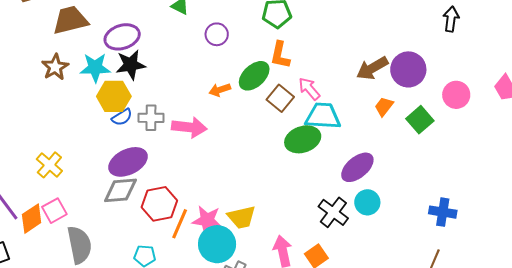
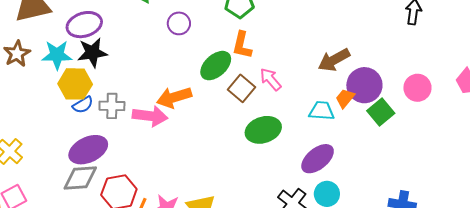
purple circle: (408, 69) -> (364, 85), moved
orange arrow: (220, 90) -> (174, 97), moved, size x1.6
cyan trapezoid: (323, 116) -> (322, 111), moved, size x0.7

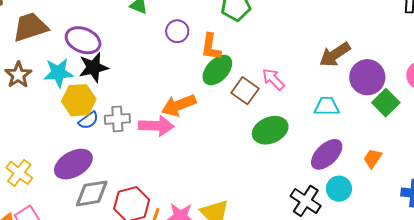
purple ellipse: (84, 25) -> (83, 40), turned 44
orange L-shape: (242, 45) -> (211, 47), moved
orange trapezoid: (345, 98) -> (373, 158), moved
purple ellipse: (88, 150) -> (73, 164), moved

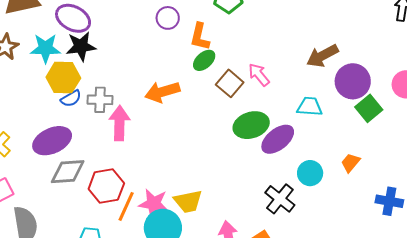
green ellipse: (217, 70) -> (204, 60), size x0.7
pink arrow: (156, 126) -> (119, 123), moved, turned -96
purple ellipse: (327, 154) -> (278, 139), moved
cyan circle: (339, 189) -> (310, 173), moved

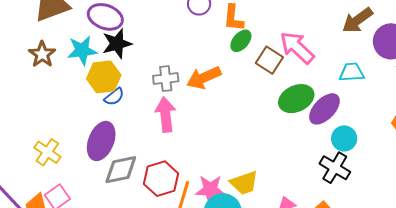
pink arrow: (259, 75) -> (297, 48), size x1.5
gray cross: (100, 100) -> (166, 79), moved
purple ellipse: (52, 141) -> (101, 141), turned -36
cyan circle: (310, 173) -> (344, 138), moved

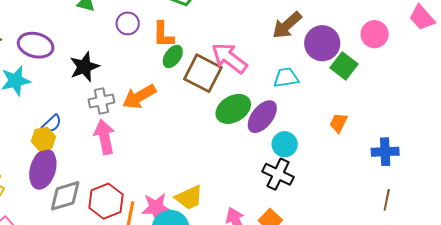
black star: (117, 44) -> (84, 67), moved
brown square: (269, 60) -> (203, 73), size x1.4
yellow hexagon: (104, 77) -> (43, 139), moved, size x0.7

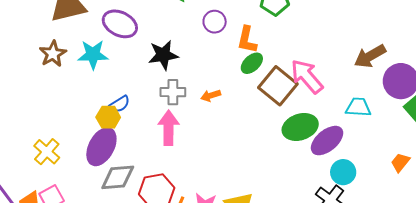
orange arrow: (139, 97) -> (211, 96), size x0.6

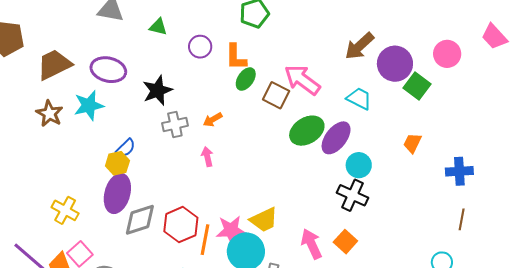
brown square: (278, 86) -> (276, 95), size x0.7
cyan trapezoid: (358, 107) -> (359, 99), turned 36
pink arrow: (169, 128) -> (207, 157), moved, size x0.6

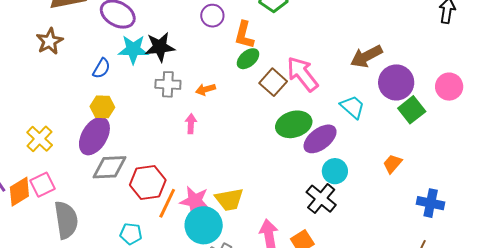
cyan star: (89, 105) -> (133, 49), moved
blue semicircle: (126, 148) -> (101, 68), moved, turned -30

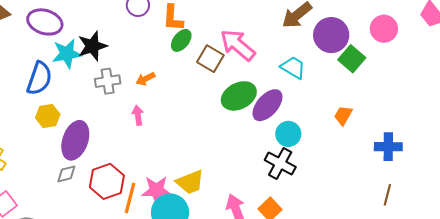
blue semicircle: (101, 68) -> (39, 78), size x1.6
purple ellipse: (94, 136) -> (75, 140), moved
gray diamond: (109, 167) -> (66, 174), size x0.6

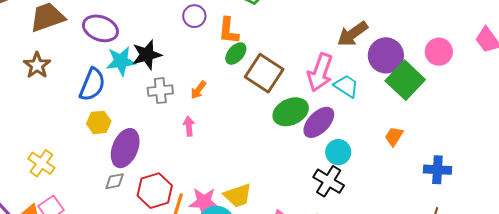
pink arrow: (238, 45) -> (320, 72), moved, turned -114
brown square: (210, 59) -> (264, 73), size x1.4
green square: (352, 59) -> (405, 80), size x1.4
orange arrow: (146, 79) -> (198, 90), turned -30

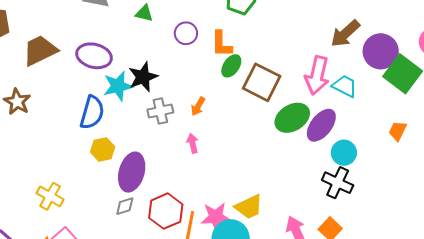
brown star: (37, 65) -> (17, 102), moved

